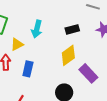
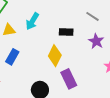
yellow diamond: (68, 55) -> (55, 56), turned -45

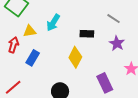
purple rectangle: (69, 79) -> (105, 83), moved

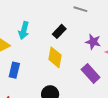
black rectangle: (87, 34) -> (59, 31), turned -32
purple star: (117, 43) -> (93, 42), moved

